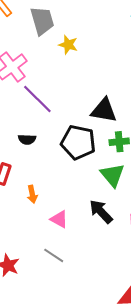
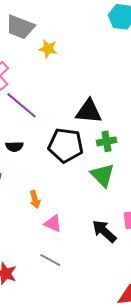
gray trapezoid: (42, 21) -> (20, 27), turned 132
orange arrow: (32, 194) -> (35, 199), moved
black arrow: (101, 212) -> (104, 231), moved

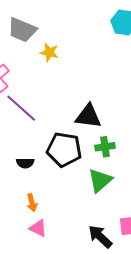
black semicircle: (14, 146) -> (25, 163), moved
green triangle: (103, 175) -> (100, 180), turned 32
pink triangle: (53, 223) -> (38, 228), moved

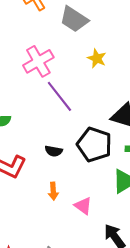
yellow star: (49, 52) -> (97, 58), moved
pink triangle: (38, 228) -> (83, 206), moved

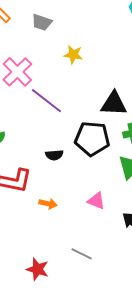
gray trapezoid: (74, 19) -> (42, 22), size x0.7
orange arrow: (53, 191) -> (48, 204), moved, turned -60

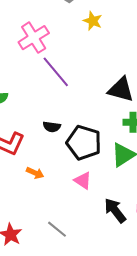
yellow star: (73, 55) -> (93, 21), moved
black pentagon: (92, 139) -> (84, 143), moved

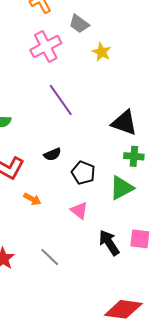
pink cross: (34, 38) -> (46, 47), moved
black semicircle: (52, 127) -> (52, 154), turned -36
black pentagon: (84, 143) -> (83, 173), size x0.7

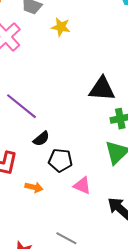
purple line: (61, 100) -> (22, 106), moved
black pentagon: (83, 173) -> (60, 160), moved

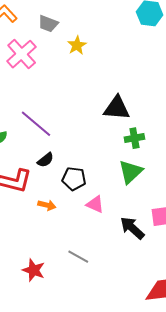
yellow star: (61, 27) -> (77, 45), turned 30
black semicircle: (41, 139) -> (45, 160), moved

